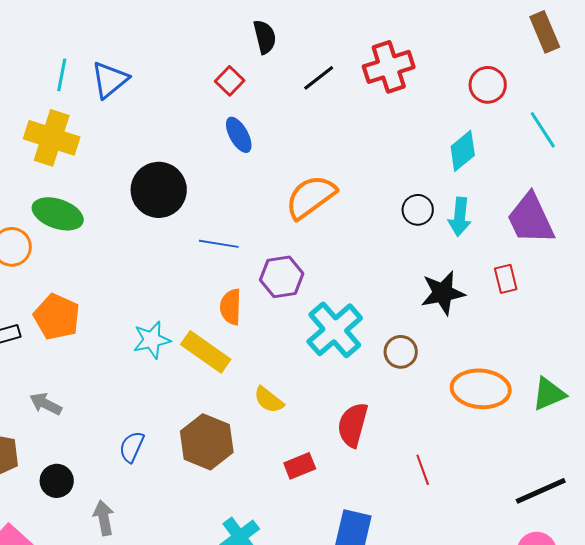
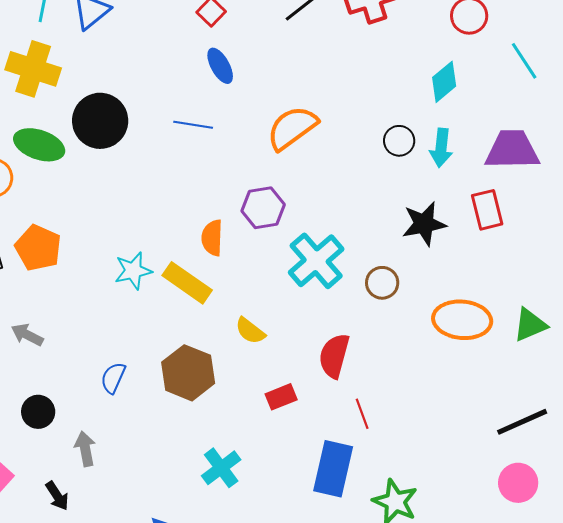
black circle: (159, 190) -> (100, 121), moved
purple trapezoid: (531, 219) -> (512, 150), turned 114
blue line: (219, 244) -> (193, 125), moved
red rectangle: (506, 279) -> (487, 210), size x1.4
red line: (423, 470) -> (362, 414), moved

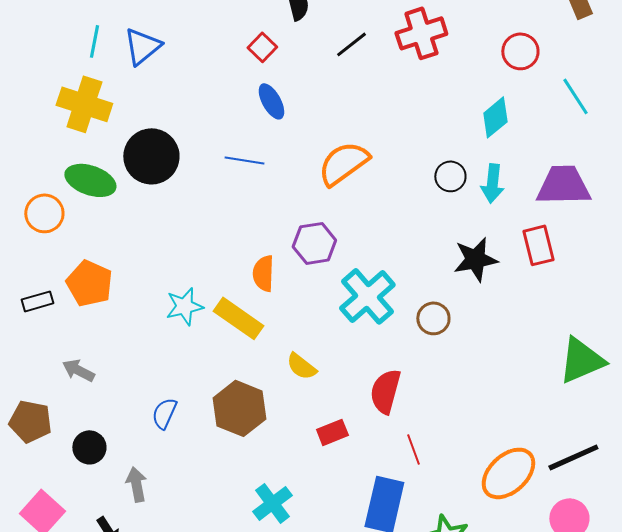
orange ellipse: (462, 320) -> (508, 473), moved, turned -48
green triangle: (530, 325) -> (581, 360), size x1.4

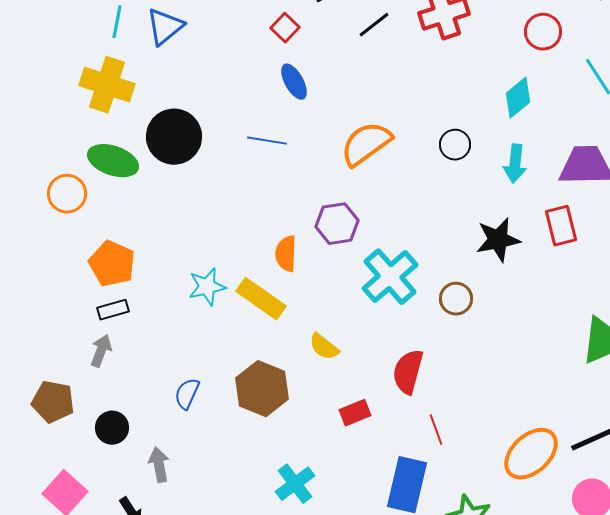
black circle: (450, 176) -> (455, 145), moved
black rectangle: (37, 301) -> (113, 310), moved
gray arrow: (78, 370) -> (101, 351), turned 84

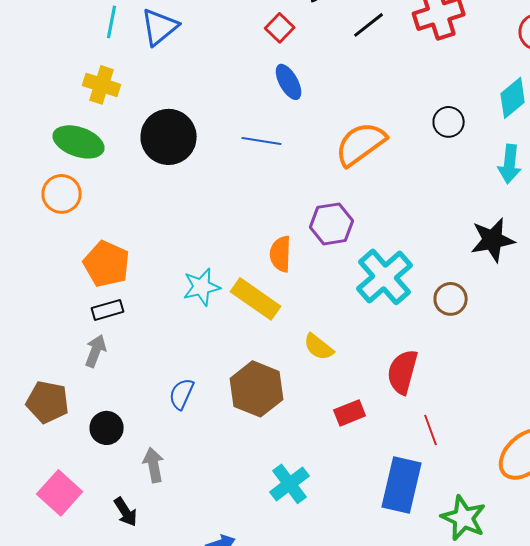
yellow cross: (107, 85) -> (102, 85), size x0.7
black circle: (455, 145) -> (449, 122), moved
green ellipse: (113, 161) -> (79, 142), moved

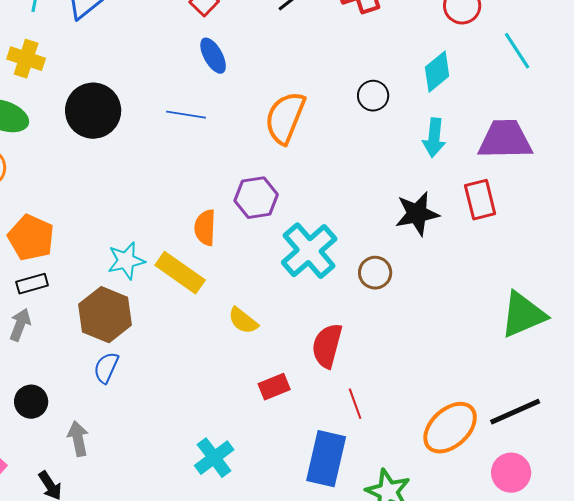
orange semicircle: (361, 144) -> (285, 118), turned -32
brown hexagon: (257, 389) -> (105, 315), moved

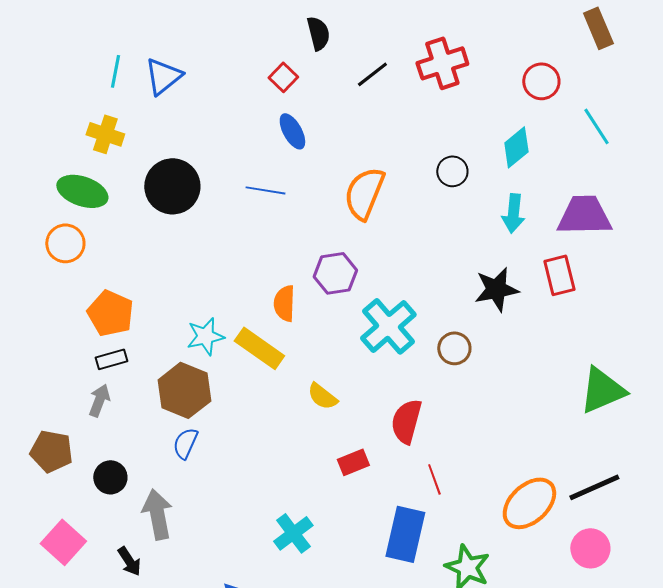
gray arrow: (78, 439) -> (157, 514), size x1.4

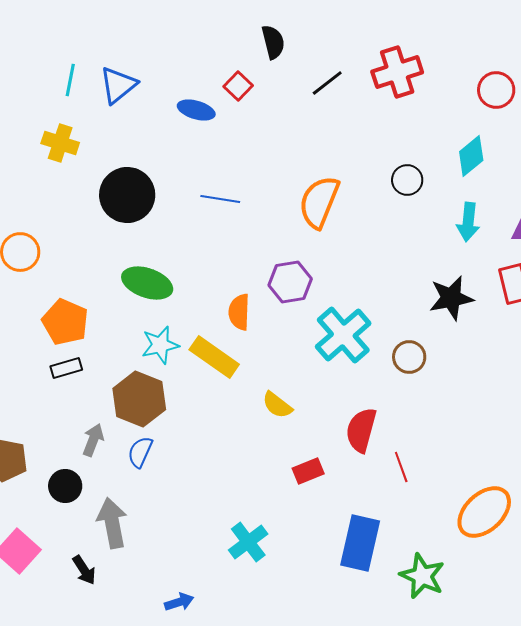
blue ellipse: (292, 131) -> (196, 110), moved, turned -45
green ellipse: (82, 191) -> (147, 283), moved
gray arrow: (99, 400) -> (93, 440), moved
red line: (434, 479) -> (401, 467), moved

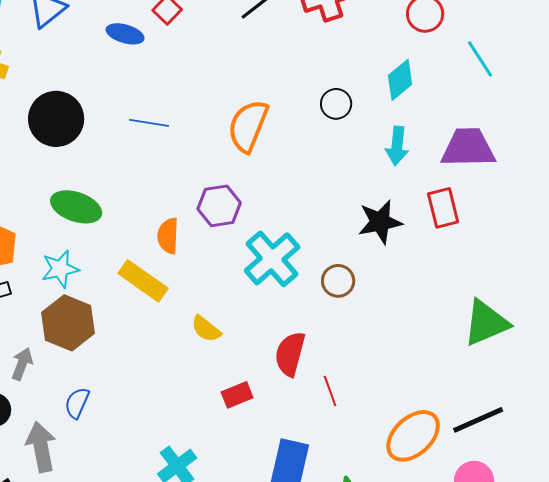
cyan star: (160, 345) -> (60, 269), moved
blue semicircle: (140, 452) -> (77, 403), moved

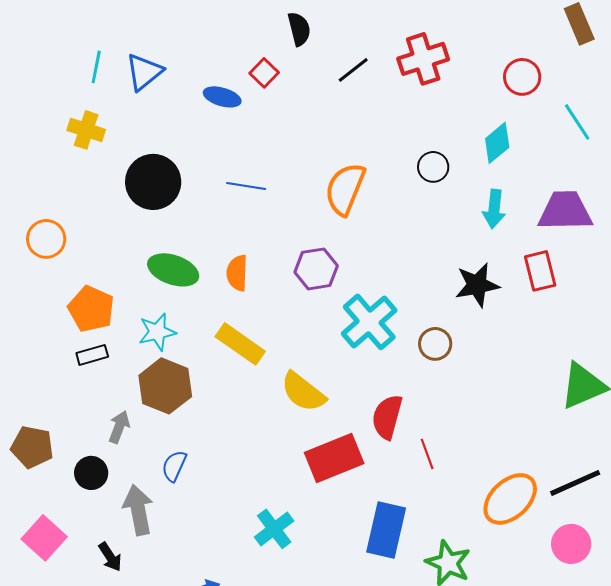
orange semicircle: (168, 236) -> (237, 273), moved
yellow semicircle: (206, 329) -> (303, 392), size x1.5
red rectangle: (237, 395) -> (334, 458), size x1.8

